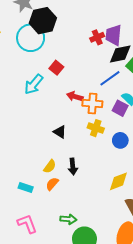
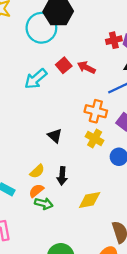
red arrow: (75, 96) -> (86, 67), moved
yellow diamond: (118, 181) -> (90, 200), moved
green arrow: (68, 219) -> (44, 204), moved

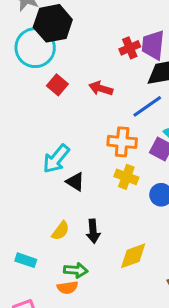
red square: (64, 65) -> (57, 85), moved
cyan arrow: (36, 79) -> (56, 159), moved
orange semicircle: (36, 191) -> (68, 288), moved, turned -140

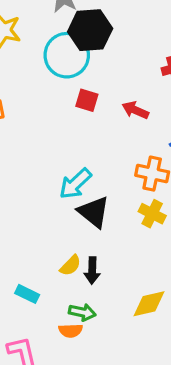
red square: (57, 85) -> (87, 100), turned -30
black triangle: (75, 182) -> (94, 212), size x1.5
black arrow: (93, 231) -> (92, 270), moved

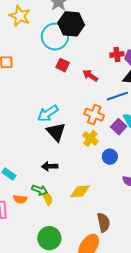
yellow semicircle: (70, 266) -> (48, 198), moved, turned -80
black arrow: (92, 270) -> (50, 166), turned 77
orange semicircle: (71, 331) -> (20, 199), moved

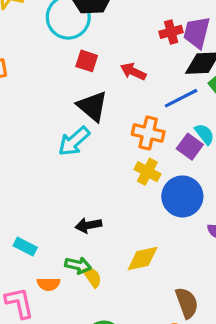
black triangle: (56, 132) -> (92, 106), moved
blue circle: (110, 157) -> (182, 196), size x1.6

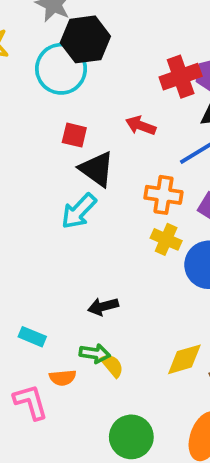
red cross: (171, 32) -> (181, 77), size x1.5
red square: (87, 61) -> (74, 135), moved
yellow diamond: (143, 258) -> (184, 359), moved

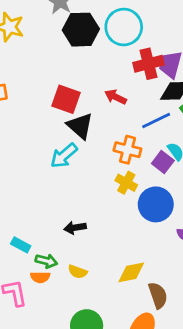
cyan circle: (61, 69) -> (124, 27), moved
red square: (74, 135) -> (66, 99), size x1.5
green arrow: (95, 353) -> (46, 261), moved
yellow semicircle: (112, 365) -> (78, 272), turned 144

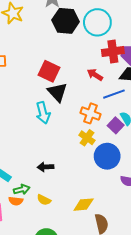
red arrow: (116, 97) -> (95, 75), moved
cyan arrow: (64, 156) -> (43, 113), turned -70
green arrow: (46, 261) -> (22, 189), turned -35

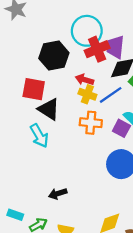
black hexagon: (66, 21) -> (54, 56), moved
cyan circle: (97, 22) -> (87, 31), moved
yellow cross: (87, 138) -> (87, 94), moved

